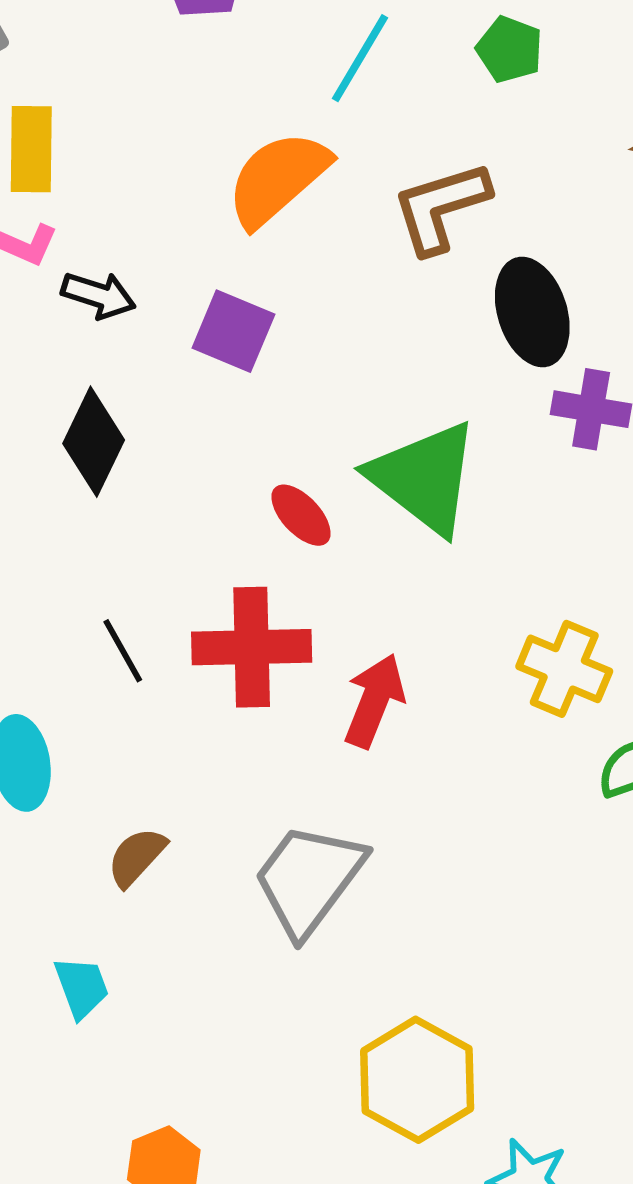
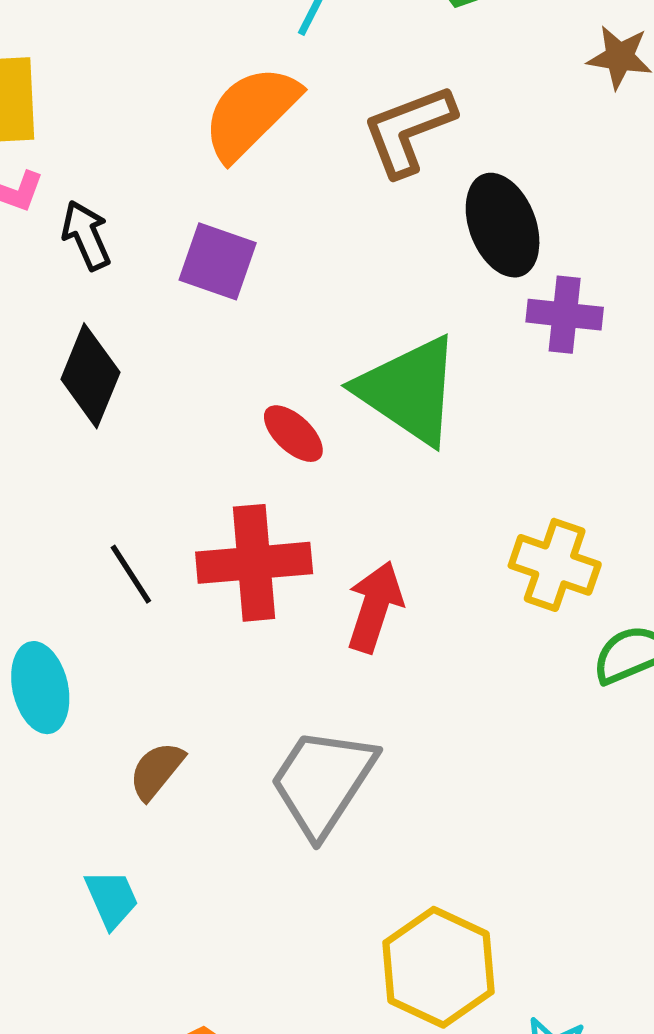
black arrow: (98, 295) -> (86, 235), turned -128

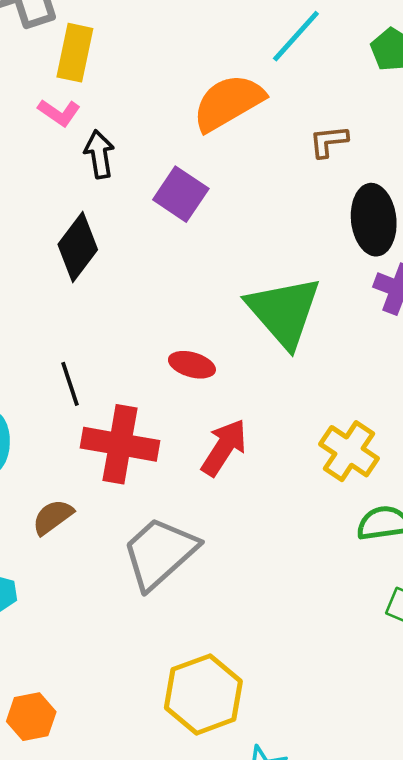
brown L-shape: (409, 130) -> (329, 141), size x0.6
red ellipse: (293, 434) -> (192, 365), moved, turned -42
red cross: (254, 563) -> (120, 444), moved

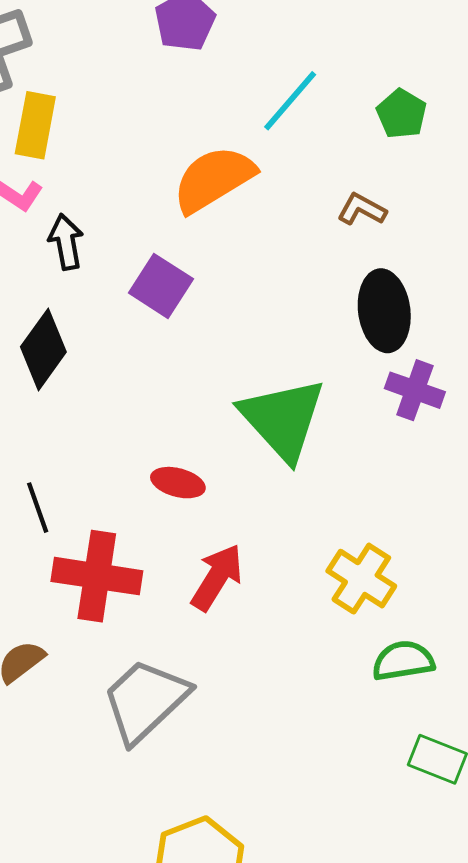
brown L-shape: (329, 141) -> (362, 209), moved, turned 36

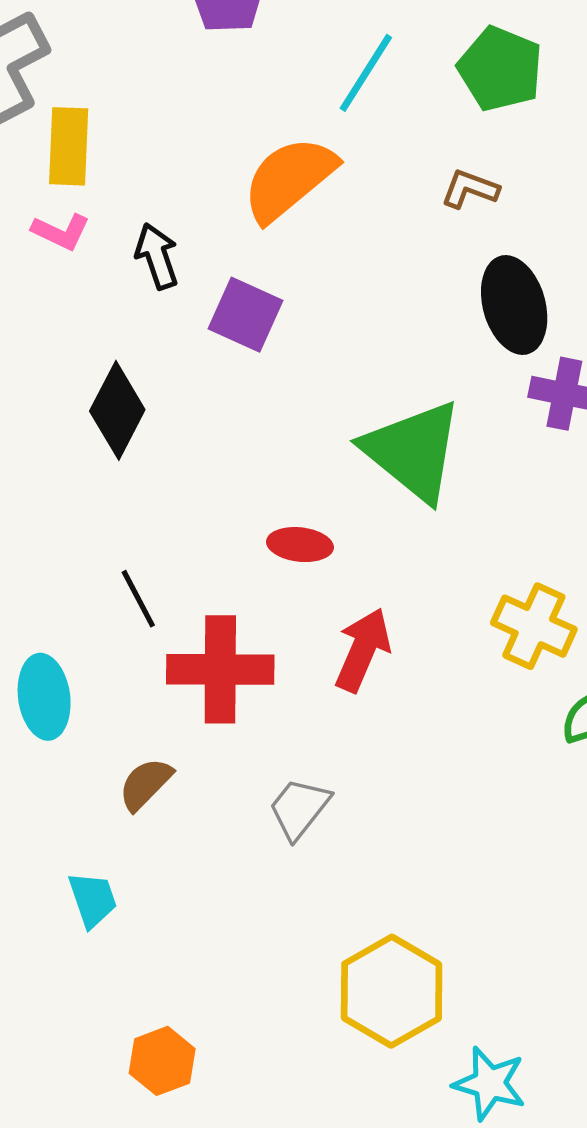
green pentagon: (402, 114) -> (500, 69), size x1.4
black arrow: (66, 242) -> (157, 256), moved
gray trapezoid: (145, 701) -> (299, 808), size x0.6

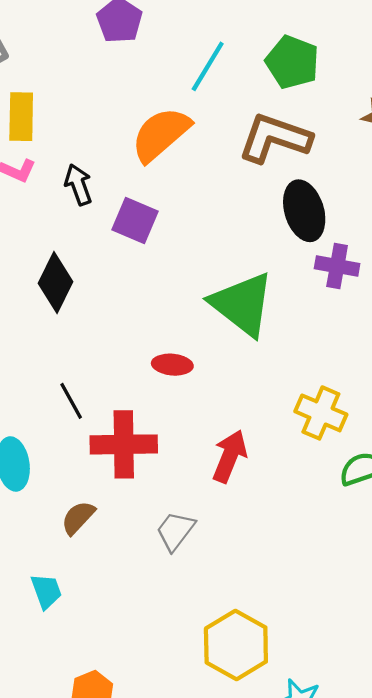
brown L-shape: (470, 189) -> (275, 138), size x2.0
red arrow: (363, 650) -> (230, 456), moved

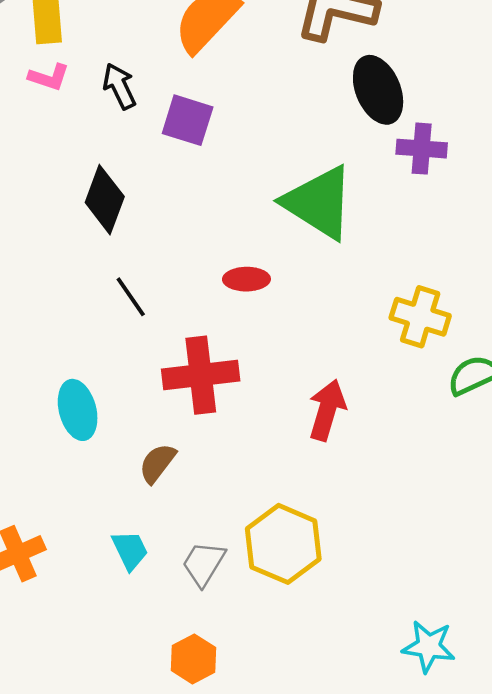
black line: (71, 401) -> (131, 297), moved
red arrow: (230, 456) -> (327, 410), moved
gray trapezoid: (175, 531) -> (204, 564), moved
yellow hexagon: (236, 645) -> (283, 544), moved

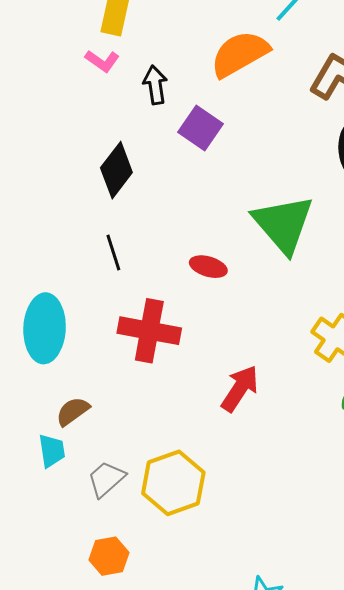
cyan ellipse: (78, 410) -> (45, 328), size x1.4
brown semicircle: (157, 463) -> (73, 411), moved
orange hexagon: (193, 659) -> (109, 556), moved

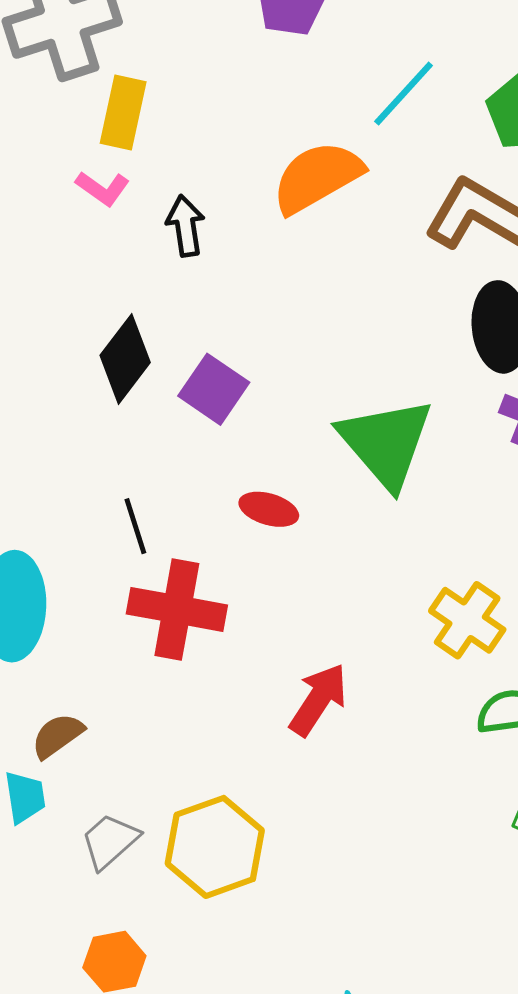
purple square: (200, 128) -> (214, 389), moved
black line: (113, 253) -> (135, 526), moved

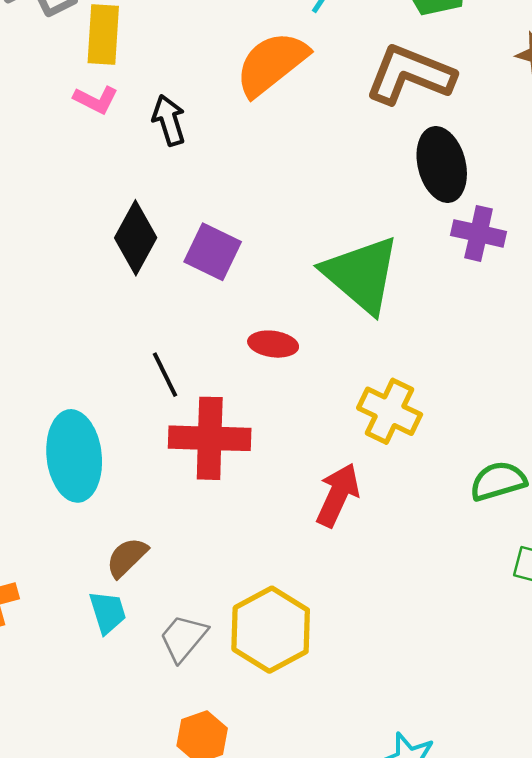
yellow cross: (467, 620) -> (390, 411), moved

